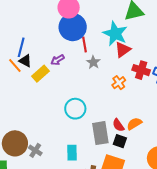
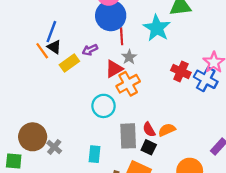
red triangle: (123, 50) -> (114, 69), moved
orange cross: (119, 83) -> (128, 84), moved, size x1.5

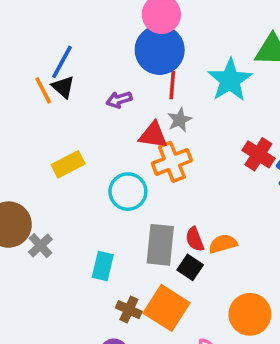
yellow rectangle: (69, 63) -> (68, 164), moved
red triangle: (114, 69) -> (153, 135), turned 30

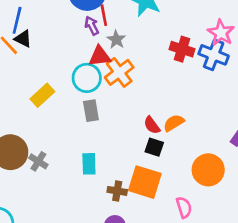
purple arrow: (119, 100) -> (92, 26), moved, turned 96
cyan circle: (128, 192) -> (87, 78), moved
gray rectangle: (160, 245) -> (91, 111), moved, size x0.7

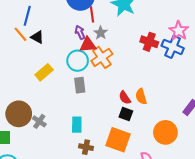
purple arrow: (92, 26) -> (80, 32), moved
black triangle: (23, 39) -> (37, 37), moved
orange semicircle: (174, 123) -> (141, 96), turned -77
brown cross: (117, 191) -> (86, 147), moved

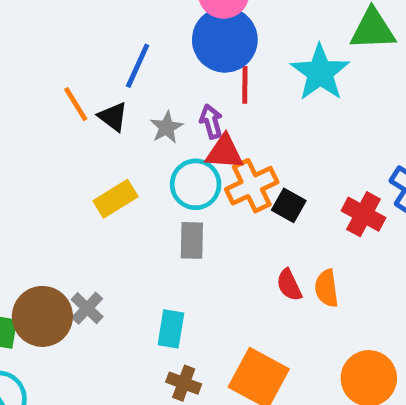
blue line: (27, 16) -> (138, 66), moved
gray star: (101, 33) -> (166, 127), moved
red cross: (149, 42) -> (363, 214), moved
brown circle: (19, 114) -> (42, 316), moved
black square: (126, 114) -> (289, 205), moved

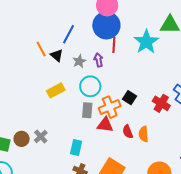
red triangle: (224, 152) -> (105, 125), moved
orange cross: (252, 186) -> (110, 107), moved
brown circle: (42, 316) -> (22, 139), size x0.6

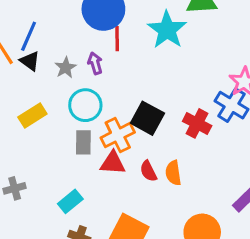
blue line: (69, 34) -> (29, 36), moved
black square: (130, 98) -> (147, 118), size x1.5
gray cross: (41, 136) -> (15, 188), turned 32
cyan rectangle: (76, 147) -> (70, 201), turned 42

